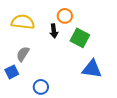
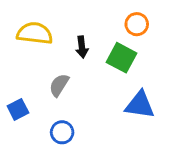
orange circle: (65, 16) -> (137, 24), moved
gray semicircle: (23, 54) -> (59, 85), moved

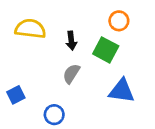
gray semicircle: (59, 85) -> (71, 74), moved

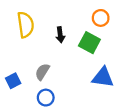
yellow semicircle: (30, 29) -> (26, 25), turned 75
gray semicircle: (71, 74) -> (42, 72), moved

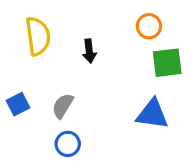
green square: (89, 43) -> (167, 63), moved, turned -35
blue square: (13, 81) -> (18, 104), moved

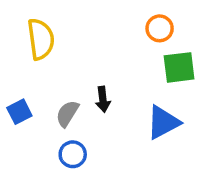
black arrow: (89, 51) -> (103, 99), moved
blue triangle: (152, 114) -> (163, 122), turned -36

